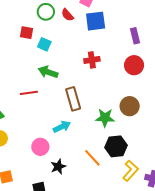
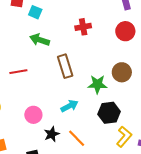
red line: (29, 93) -> (18, 72), moved
cyan arrow: (62, 127) -> (69, 106), moved
orange line: (92, 158) -> (77, 138), moved

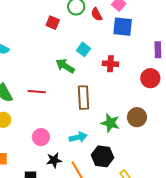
cyan square: (35, 12) -> (84, 49), moved
black hexagon: (109, 113) -> (102, 156), moved

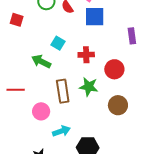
red square: (53, 23) -> (17, 20), moved
red circle: (150, 78) -> (114, 69), moved
green star: (110, 123) -> (89, 87), moved
pink circle: (41, 137) -> (41, 111), moved

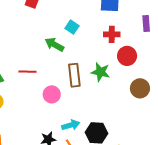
red cross: (86, 55) -> (112, 34), moved
brown circle: (118, 105) -> (140, 88), moved
cyan arrow: (61, 131) -> (71, 125), moved

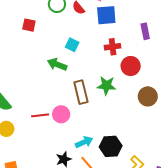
red line: (27, 72) -> (40, 115), moved

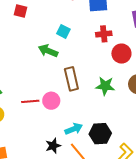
green star: (106, 86) -> (105, 86), moved

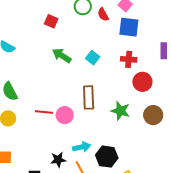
cyan square: (63, 31) -> (93, 58), moved
green arrow: (48, 51) -> (62, 56), moved

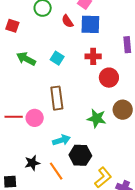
red semicircle: (103, 14) -> (67, 21), moved
green star: (120, 111) -> (97, 118), moved
cyan arrow: (82, 147) -> (61, 140), moved

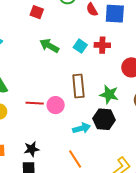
red cross: (93, 56) -> (102, 45), moved
green star: (97, 118) -> (109, 94), moved
black hexagon: (80, 155) -> (104, 119), moved
black star: (32, 163) -> (32, 149), moved

